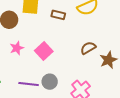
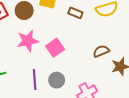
pink star: (17, 48) -> (28, 41), size x1.5
purple line: (29, 84) -> (35, 79), turned 72

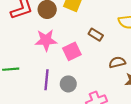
brown rectangle: (75, 13) -> (96, 35), moved

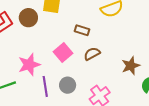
pink star: (46, 40) -> (29, 65), moved
brown semicircle: (117, 62) -> (92, 54), moved

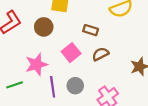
brown circle: (28, 18) -> (44, 27), moved

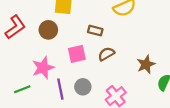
pink square: (71, 53) -> (77, 54), turned 30

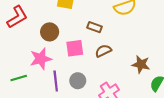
brown circle: (48, 30) -> (50, 32), moved
brown star: (146, 64) -> (141, 64), turned 30

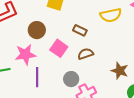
pink square: (75, 48) -> (59, 48), turned 36
gray circle: (78, 81) -> (71, 79), moved

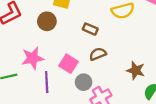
brown circle: (37, 30) -> (47, 21), moved
pink square: (59, 48) -> (68, 64), moved

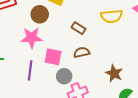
pink star: (33, 58) -> (32, 38), moved
pink square: (68, 64) -> (53, 57), turned -30

